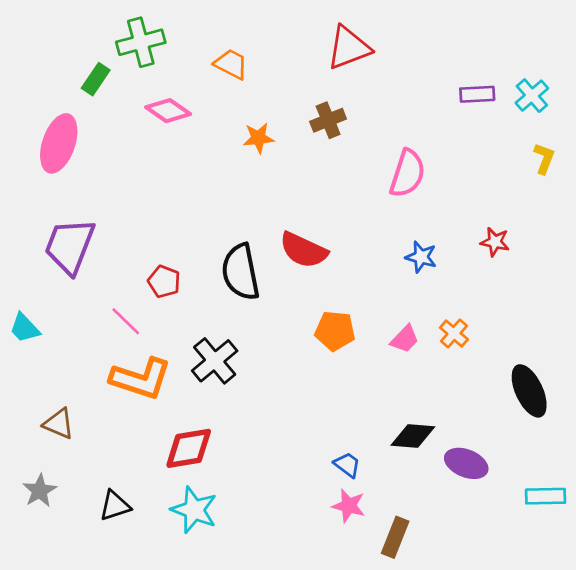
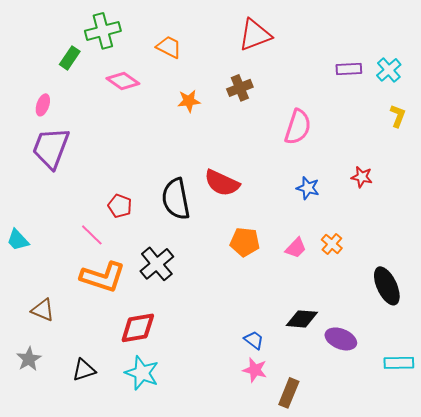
pink ellipse: (59, 143) -> (43, 105), size x0.5
purple trapezoid: (70, 246) -> (51, 148), moved

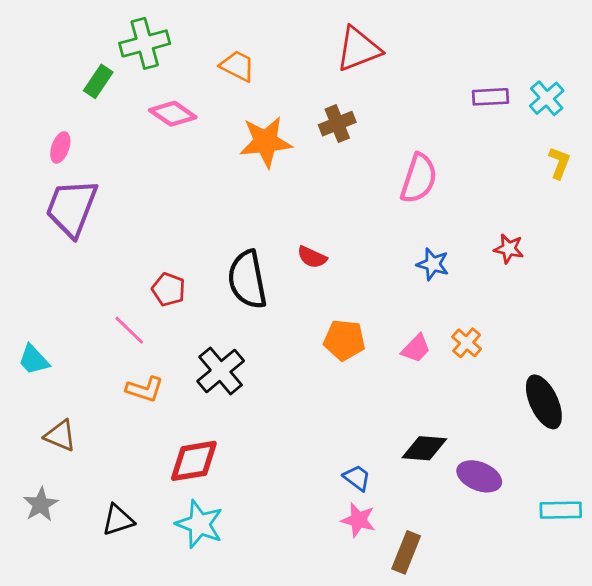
orange star: (189, 101) -> (266, 142), size x1.6
red semicircle: (222, 183) -> (312, 257), size x0.6
cyan trapezoid: (18, 240) -> (34, 360), moved
orange L-shape: (103, 277) -> (145, 389), size x0.6

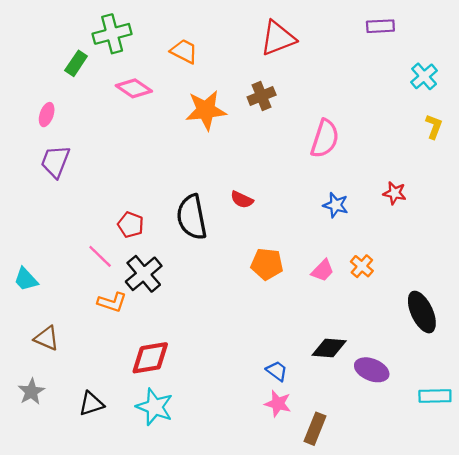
purple rectangle: (490, 97) -> (380, 26), moved
purple trapezoid: (72, 208) -> (55, 161), size x0.7
black cross: (221, 371) -> (144, 274), moved

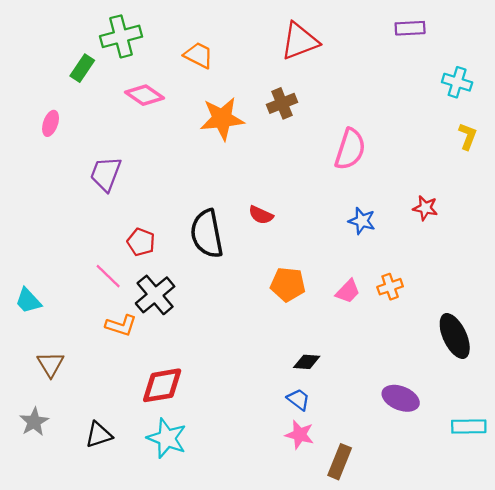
cyan cross: (424, 76) -> (457, 82), turned -32
purple trapezoid: (55, 161) -> (106, 174), moved
orange cross: (362, 266) -> (390, 287), turned 30
brown triangle: (47, 338) -> (51, 364), turned 36
black diamond: (329, 348) -> (307, 362), moved, size x0.7

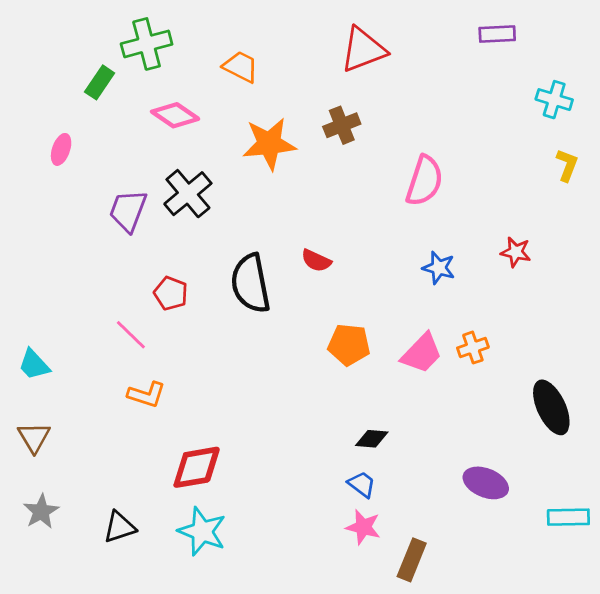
pink trapezoid: (348, 291) -> (422, 353), size x1.4
black cross: (155, 295) -> (188, 194), moved
brown triangle: (51, 364) -> (34, 437), moved

